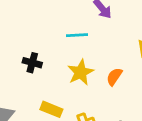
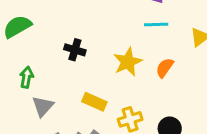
cyan line: (77, 35) -> (156, 25), moved

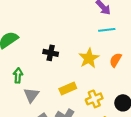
yellow rectangle: (94, 102) -> (68, 89), turned -42

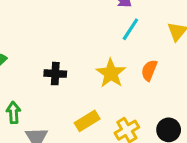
cyan line: (107, 30) -> (130, 29), turned -42

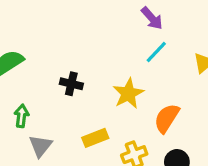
orange semicircle: (149, 70) -> (167, 118), moved, size x1.4

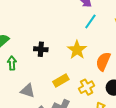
green arrow: (21, 116) -> (12, 63), moved
gray triangle: (40, 146) -> (28, 91), turned -42

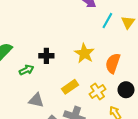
cyan line: (90, 21) -> (107, 21), moved
green arrow: (12, 63) -> (27, 70), moved, turned 72

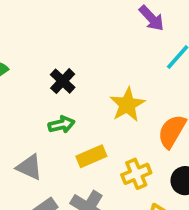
black cross: (46, 56) -> (63, 81), moved, turned 32
green arrow: (27, 70) -> (61, 125), moved

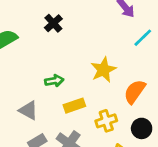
black cross: (63, 81) -> (53, 23), moved

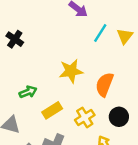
yellow star: (103, 70) -> (71, 71), turned 30

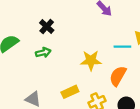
cyan line: (100, 33) -> (122, 47), moved, turned 49
green arrow: (28, 92) -> (43, 53), moved

